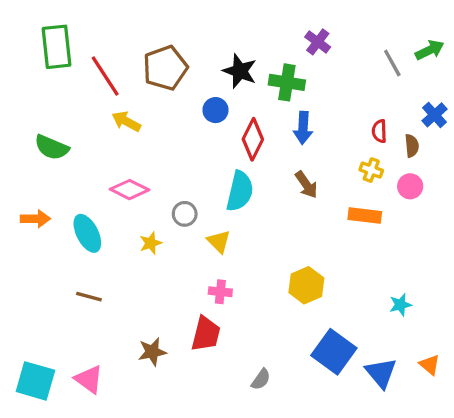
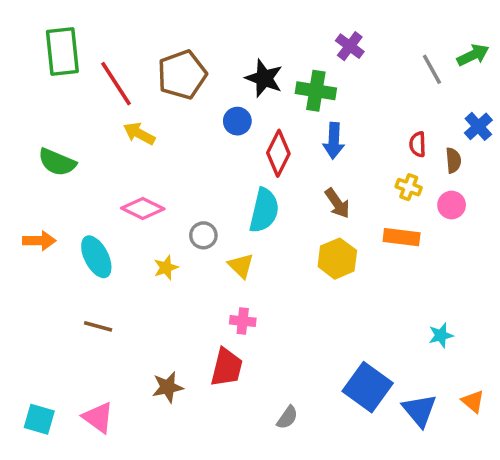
yellow hexagon: (306, 285) -> (337, 259), moved
cyan square: (35, 381) -> (39, 419), size x0.7

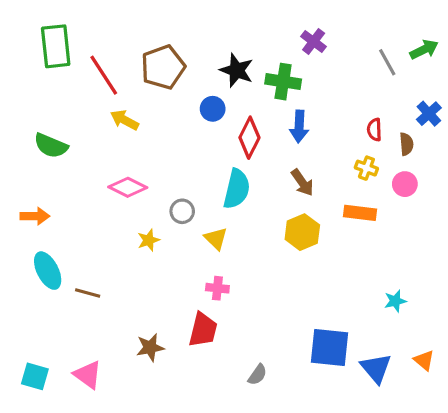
cyan ellipse: (96, 257) -> (48, 271), moved
blue square: (368, 387) -> (330, 347), turned -30

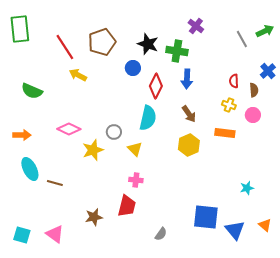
green rectangle: (56, 46) -> (20, 29), moved
pink diamond: (128, 187) -> (69, 129), moved
yellow star: (149, 240) -> (93, 150), size x1.5

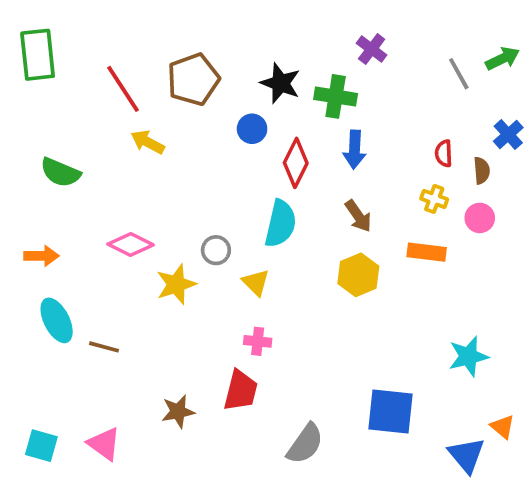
cyan star: (247, 188) -> (468, 356), size x1.5
blue triangle: (235, 230) -> (466, 455), moved
gray semicircle: (161, 234) -> (305, 444), size x1.6

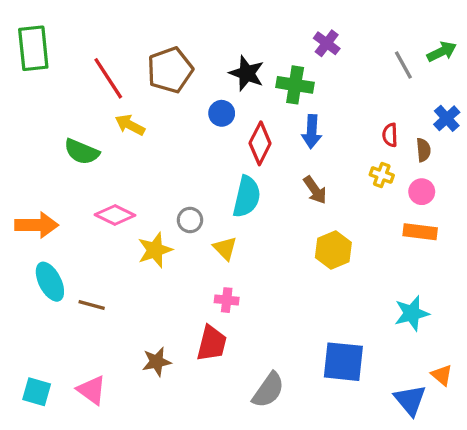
green semicircle: (60, 172) -> (82, 152), moved
orange rectangle: (427, 252) -> (420, 232), moved
orange arrow: (41, 256) -> (37, 225), size x1.4
yellow hexagon: (358, 275) -> (333, 250), moved

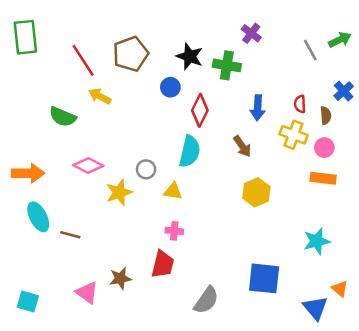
blue arrow: (312, 132) -> (258, 108), moved
yellow cross: (382, 175) -> (294, 135), size x1.5
yellow triangle: (225, 248) -> (173, 191), turned -36
pink triangle: (92, 390) -> (87, 293), moved

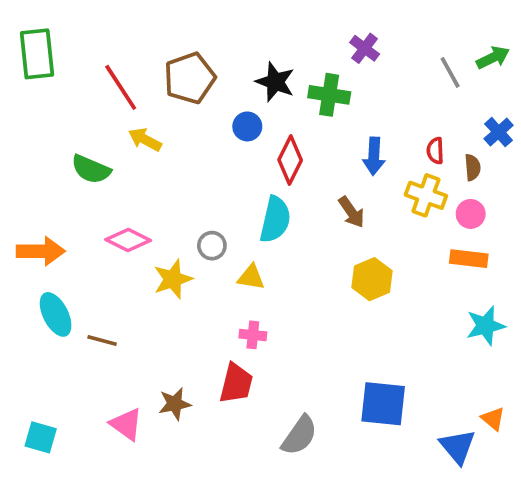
cyan star: (317, 241) -> (486, 326), moved

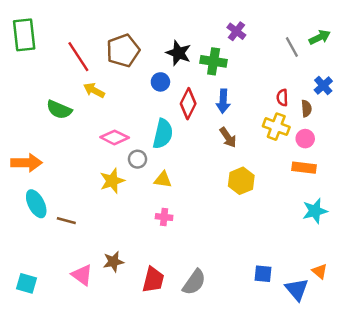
blue arrow: (374, 156) -> (223, 101), moved
cyan semicircle: (275, 220) -> (163, 134), moved
pink diamond: (128, 240) -> (115, 137), moved
red trapezoid: (236, 383) -> (153, 280), moved
blue square: (383, 404) -> (263, 274), moved, size x0.6

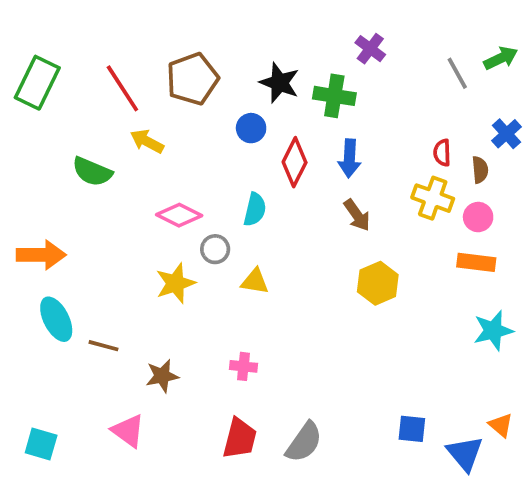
green rectangle: (24, 35) -> (37, 83), moved, turned 32
cyan semicircle: (163, 134) -> (255, 209), size x0.7
pink cross: (164, 217) -> (243, 366), moved
brown star: (113, 262) -> (162, 376), moved

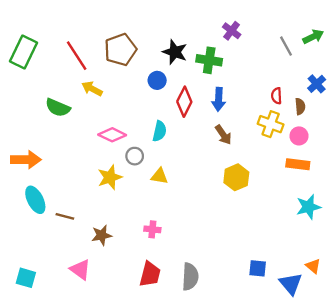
gray semicircle: (304, 442) -> (190, 277), turned -32

